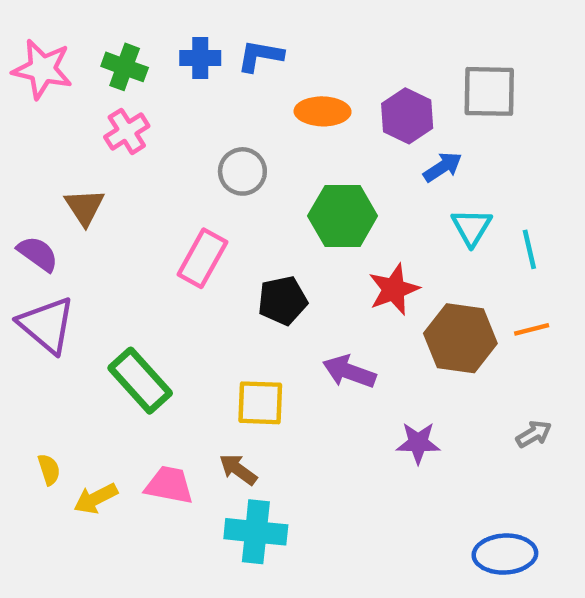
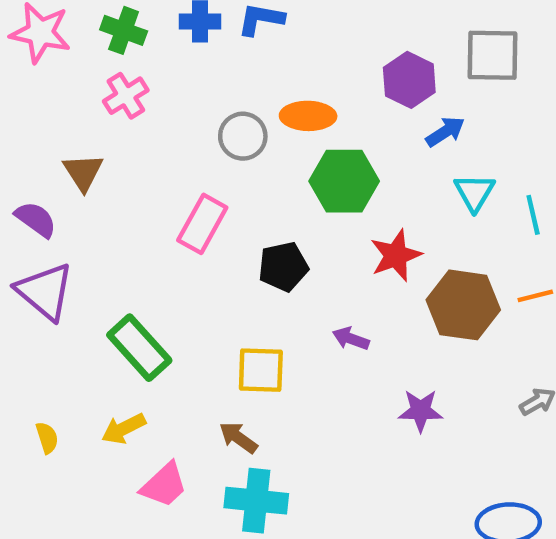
orange ellipse: (323, 111) -> (308, 116), moved
purple arrow: (349, 372) -> (351, 339), size x0.7
pink trapezoid: (169, 485) -> (164, 485), moved, turned 126
yellow arrow: (96, 498) -> (124, 429), moved

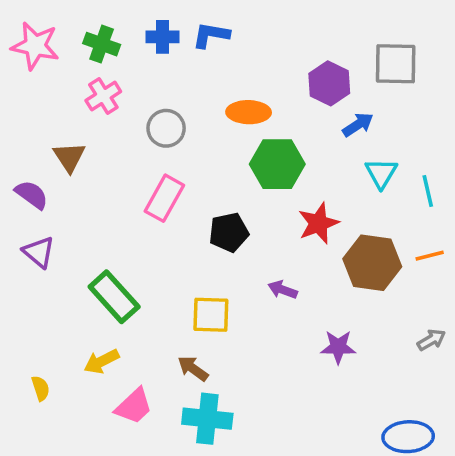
gray circle: (243, 136) -> (166, 128), moved
purple triangle: (45, 291) -> (39, 252), size x0.7
yellow semicircle: (47, 438) -> (41, 388), moved

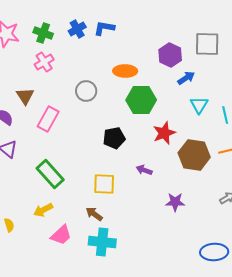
blue cross: (162, 37) -> (77, 29), turned -30
gray circle: (166, 128) -> (86, 91), moved
pink rectangle: (164, 198) -> (48, 119), moved

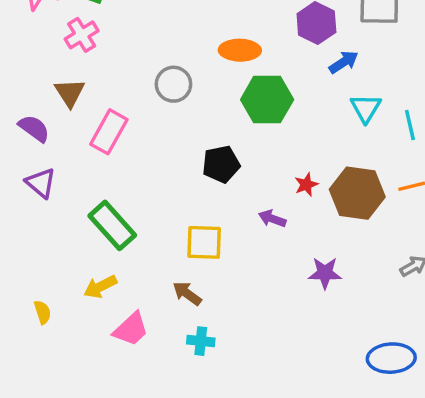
pink cross: (44, 62) -> (82, 35), moved
red star: (164, 133) -> (306, 185), moved, size x0.6
cyan cross: (102, 242) -> (201, 341), size x0.6

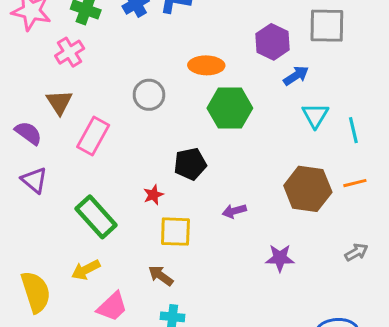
red star: (306, 185) -> (153, 195), moved
purple arrow: (272, 219) -> (234, 211), turned -35
yellow semicircle: (42, 312) -> (36, 292), size x2.0

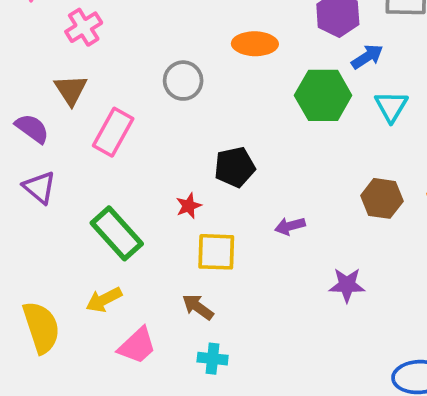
green hexagon: (230, 108) -> (323, 95), moved
brown hexagon: (308, 189) -> (382, 198), size x0.7

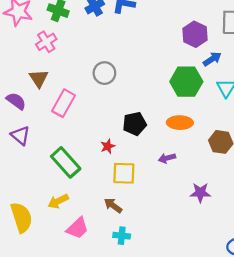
orange ellipse: (255, 44) -> (180, 123), moved

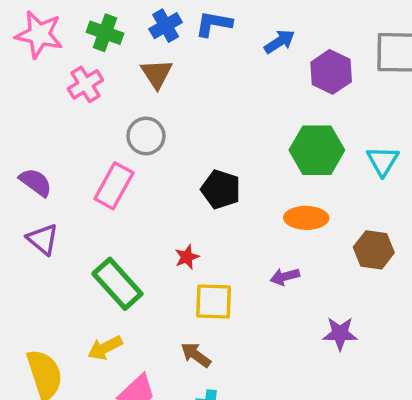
blue arrow: (212, 59) -> (279, 42), moved
gray circle: (104, 73) -> (146, 136), moved
brown triangle: (39, 78) -> (157, 74), moved
black pentagon: (135, 124) -> (221, 189), moved, turned 30

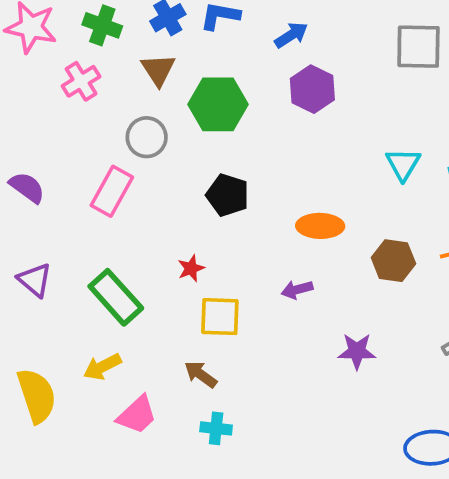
purple hexagon: (331, 72) -> (312, 89), moved
green hexagon: (317, 150) -> (218, 104), moved
purple triangle: (43, 239) -> (35, 280), moved

